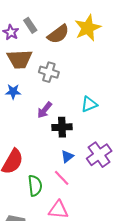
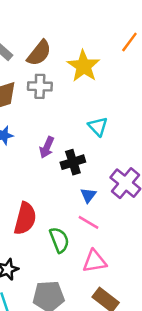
yellow star: (88, 28) -> (84, 66), moved
gray cross: (49, 72) -> (40, 86), moved
cyan triangle: (89, 104) -> (98, 126), turned -36

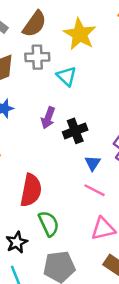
cyan triangle: (98, 126) -> (66, 76), moved
green semicircle: (59, 240) -> (49, 224), moved

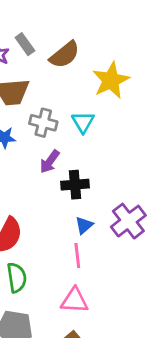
gray cross: (37, 57) -> (43, 123), moved
pink line: (95, 190) -> (77, 256), turned 40

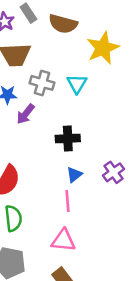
brown semicircle: (65, 55) -> (63, 24), turned 52
purple arrow: (50, 162) -> (26, 114), moved
purple cross: (128, 221) -> (113, 172), size x0.7

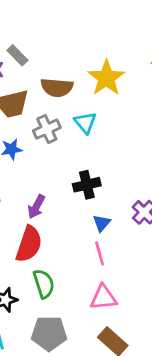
brown semicircle: (63, 24) -> (57, 87), moved
gray cross: (42, 83) -> (47, 129), turned -30
purple arrow: (26, 114) -> (36, 207), moved

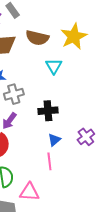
gray cross: (47, 129) -> (14, 94), moved
pink triangle: (103, 297) -> (29, 192), moved

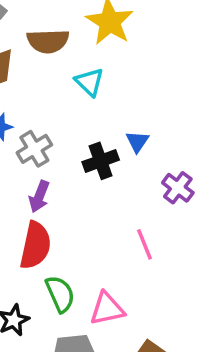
blue triangle: (54, 140) -> (137, 141), moved
pink line: (49, 161) -> (145, 244), moved

